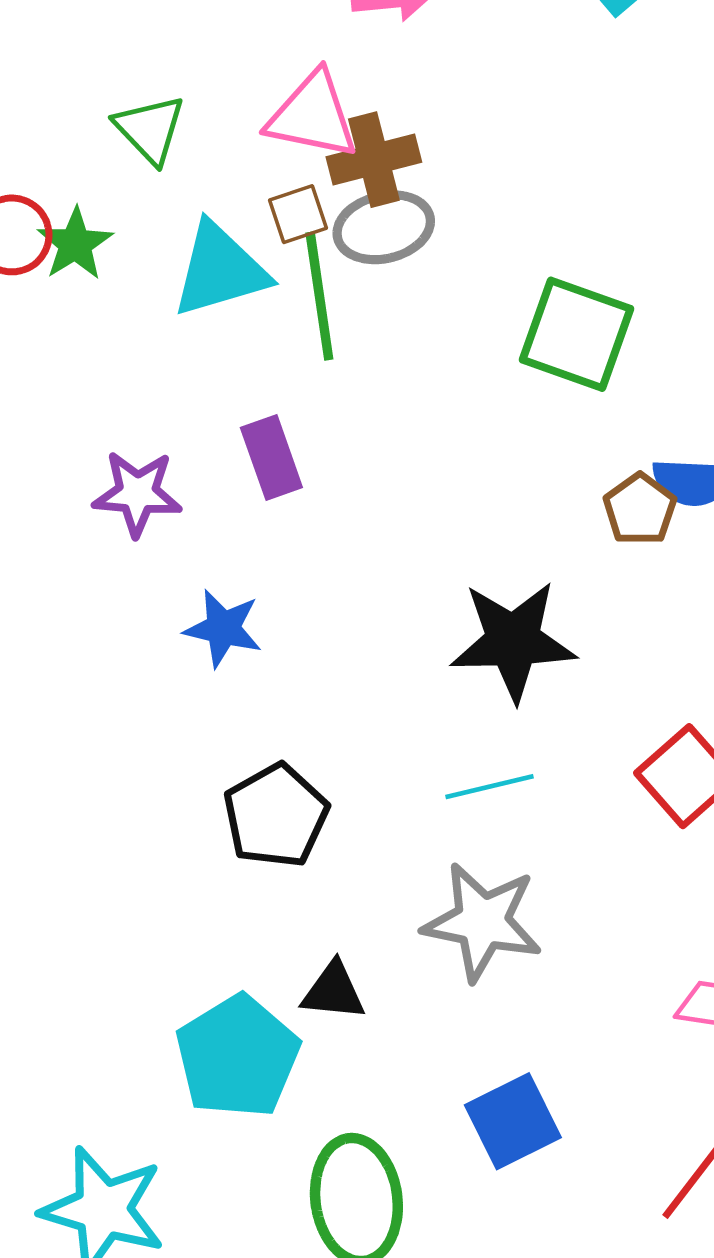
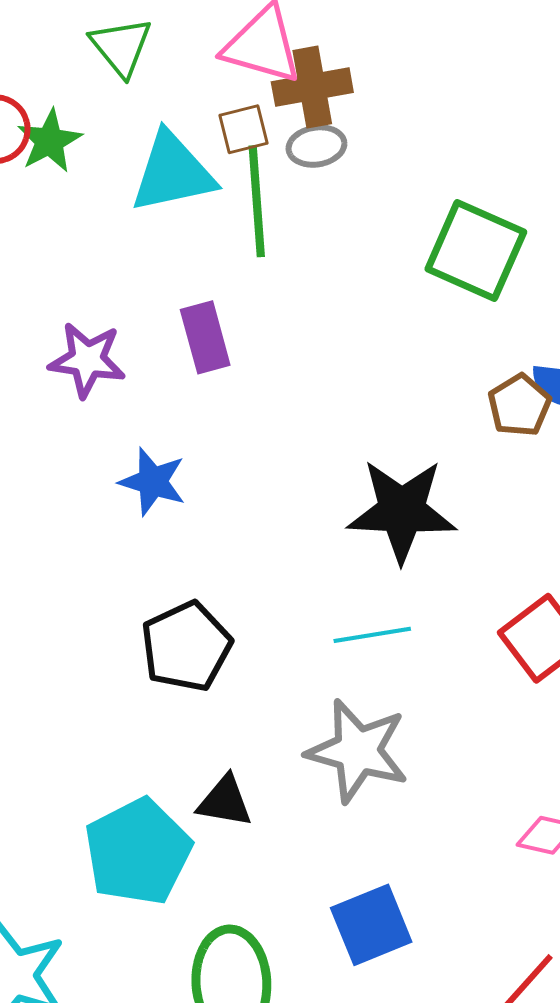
gray ellipse: (384, 227) -> (316, 146), size x0.7

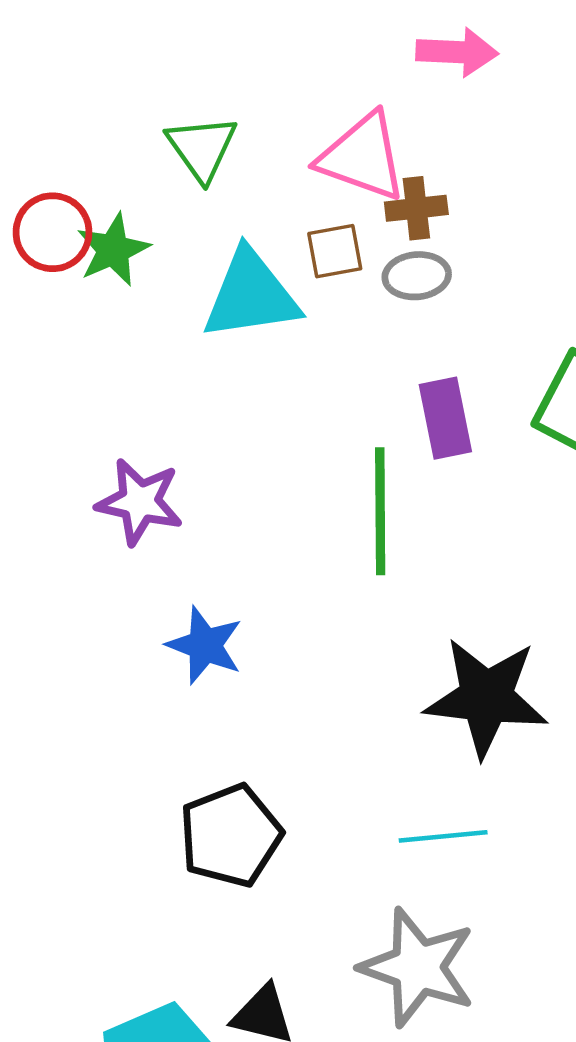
brown cross: (312, 87) -> (416, 208), size x0.7
green line: (257, 201) -> (380, 511), moved
purple rectangle: (205, 337) -> (445, 418), moved

